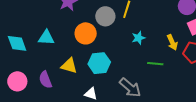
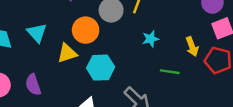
cyan triangle: (46, 38) -> (37, 33), turned 42
yellow triangle: (69, 66) -> (67, 53), moved, turned -36

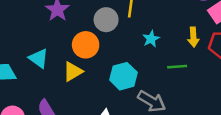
yellow arrow: (192, 47) -> (193, 37), turned 30
cyan hexagon: (101, 68) -> (123, 76), moved

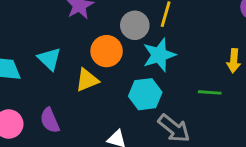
cyan star: (151, 39) -> (159, 55), moved, size x1.6

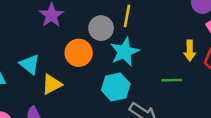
yellow triangle: (87, 80) -> (52, 84), moved

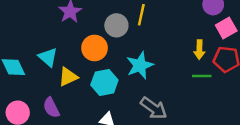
cyan star: (125, 52) -> (140, 65), moved
green line: (172, 80) -> (202, 76), moved
cyan hexagon: (116, 87) -> (104, 83), moved

